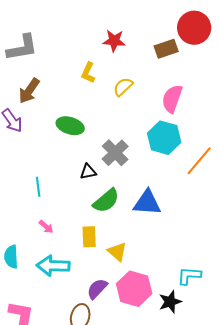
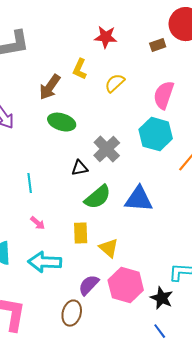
brown rectangle: (166, 49) -> (158, 45), size x0.7
brown arrow: (29, 91) -> (50, 87), moved
black star: (170, 302) -> (162, 298), turned -30

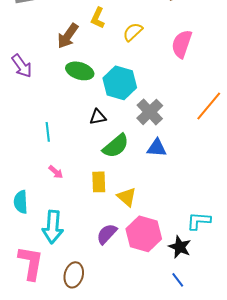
cyan hexagon: (156, 134) -> (120, 83), moved
gray cross: (107, 149) -> (150, 112), moved
blue triangle: (139, 199) -> (157, 148), size x0.7
cyan arrow: (45, 262) -> (53, 227), moved, turned -88
brown ellipse: (72, 313) -> (74, 275), moved

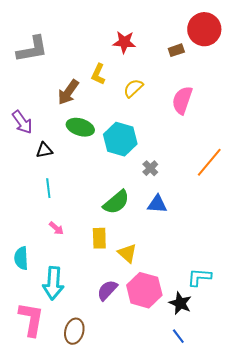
gray cross: (150, 112) -> (150, 168), size x0.6
black triangle: (98, 117) -> (44, 150), moved

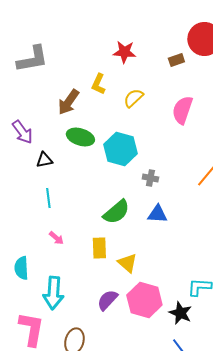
gray cross: (150, 168) -> (150, 178), turned -35

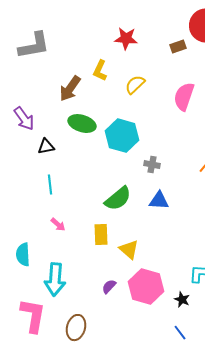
purple semicircle: (107, 300) -> (109, 287), size x0.7
black star: (180, 313) -> (182, 300), size x0.7

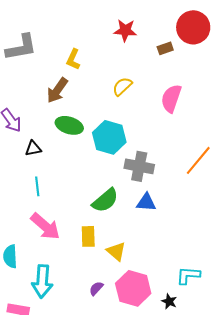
red star: (126, 39) -> (125, 30), moved
yellow L-shape: (100, 71) -> (73, 59), moved
gray cross: (152, 165) -> (139, 166), size x1.8
pink arrow: (58, 225) -> (45, 226), size x2.0

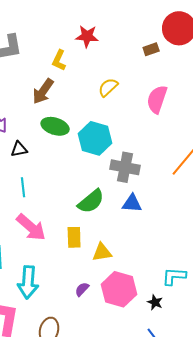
red star: (125, 30) -> (87, 36), moved
yellow triangle: (116, 251) -> (102, 252), turned -50

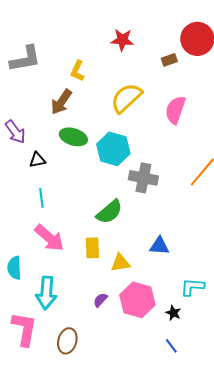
red star: (87, 36) -> (122, 40), moved
yellow semicircle: (108, 87) -> (126, 98), size x1.6
blue triangle: (132, 203) -> (159, 246), moved

